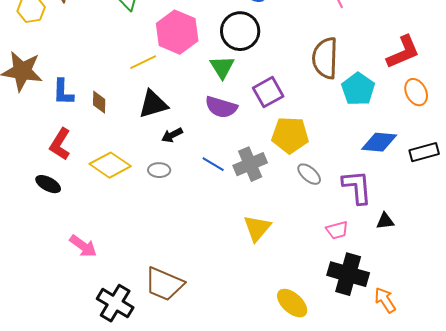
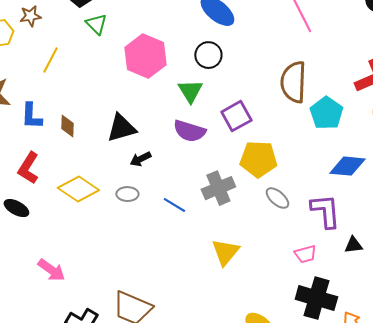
black circle: (240, 31) -> (208, 55), size x0.7
yellow line: (143, 62) -> (50, 60), moved, turned -36
blue line: (213, 164) -> (174, 205), moved

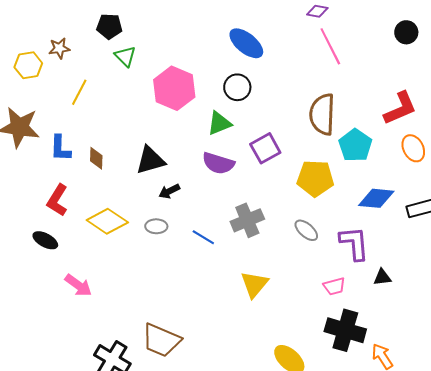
green triangle: (190, 91) -> (219, 123), turned 40
yellow pentagon: (258, 159) -> (315, 178), moved
pink arrow: (51, 270) -> (78, 285), moved

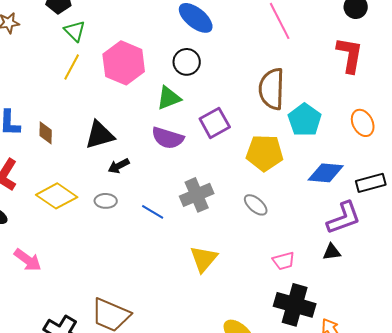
yellow line: (79, 92) -> (72, 67), moved
red L-shape: (400, 108) -> (350, 55), moved, turned -57
purple L-shape: (354, 243) -> (344, 218), moved, turned 75

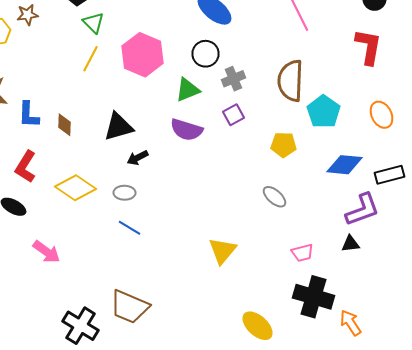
purple square: (215, 123) -> (234, 115), size x0.7
yellow pentagon: (265, 153) -> (284, 145), size x0.7
gray cross: (197, 195) -> (234, 79), moved, size x0.7
blue line: (153, 212) -> (130, 228), moved

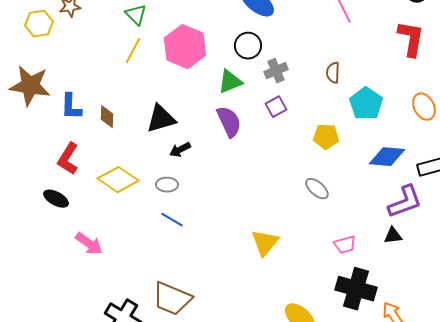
brown semicircle: (290, 81) -> (333, 73), size x0.5
purple semicircle: (186, 130) -> (229, 122), turned -132

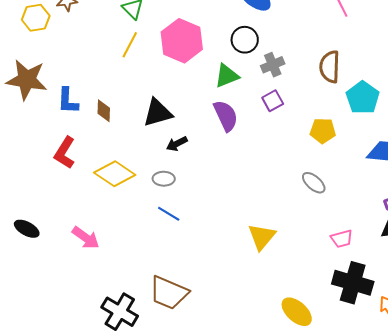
brown semicircle: (333, 73) -> (330, 67), size x1.5
black ellipse: (56, 199) -> (27, 229), moved

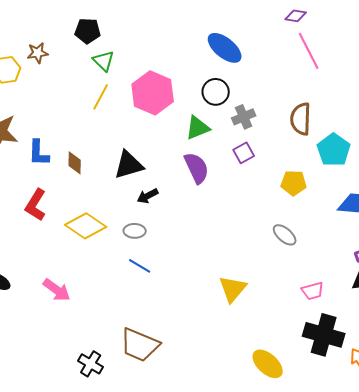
black cross: (120, 312) -> (91, 364), size x0.7

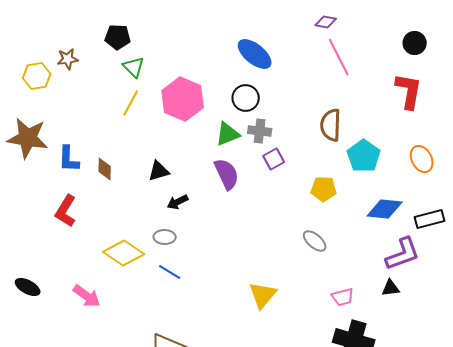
gray cross: (244, 117) -> (260, 131), moved, turned 30
black triangle: (129, 165) -> (159, 171), size x0.7
yellow diamond: (86, 226) -> (124, 253), moved

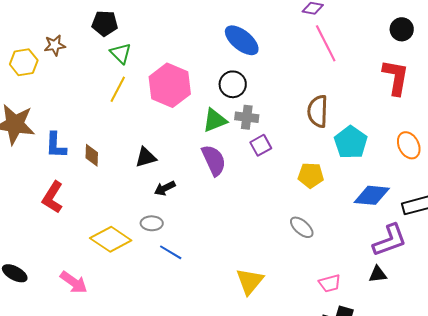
blue line: (170, 272) -> (171, 252), moved

